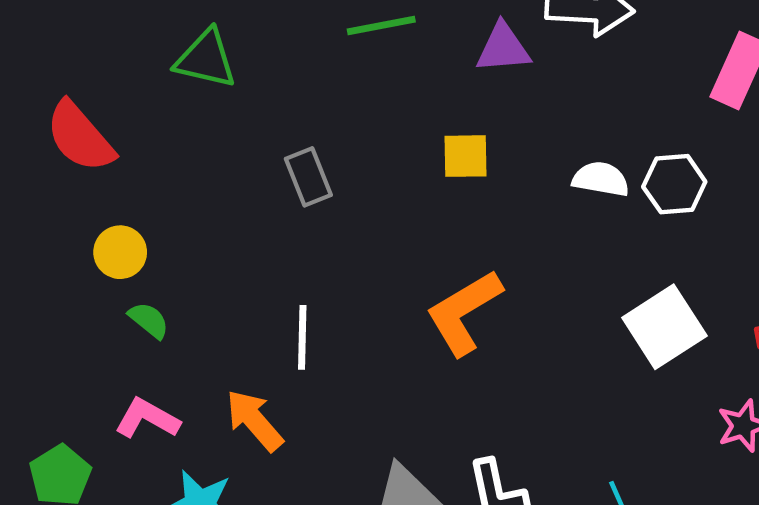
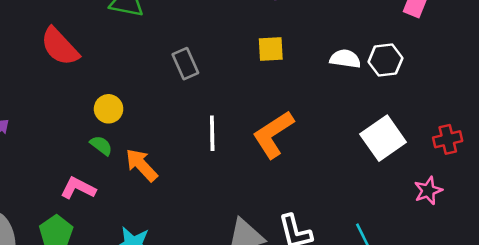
yellow circle: (120, 252) -> (109, 109), moved
white line: (302, 337) -> (212, 133), moved
pink L-shape: (147, 418) -> (78, 188), moved
orange arrow: (254, 420) -> (141, 165), moved

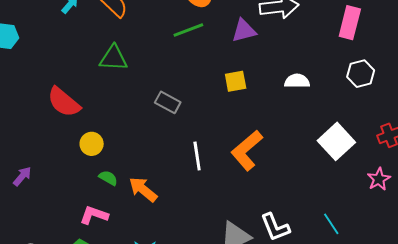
white hexagon: (385, 60) -> (361, 74), moved
gray rectangle: (185, 64) -> (168, 102), turned -30
yellow circle: (109, 109) -> (92, 144), moved

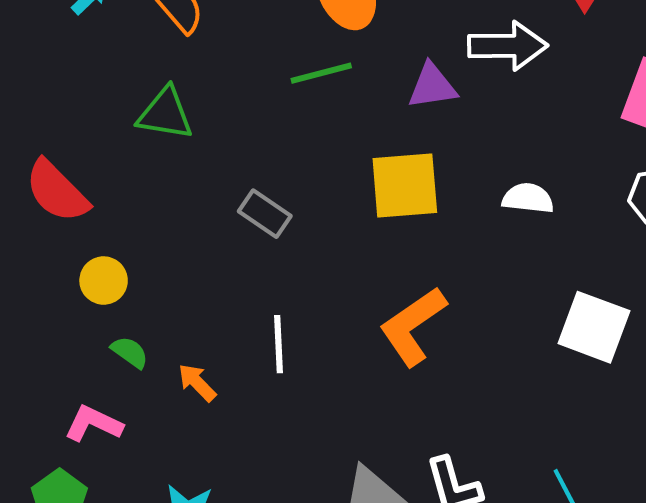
yellow square: (236, 81) -> (405, 186), size x1.6
white square: (336, 141) -> (594, 327), turned -33
white line: (197, 156) -> (278, 344), moved
orange arrow: (143, 189) -> (197, 383), size x0.7

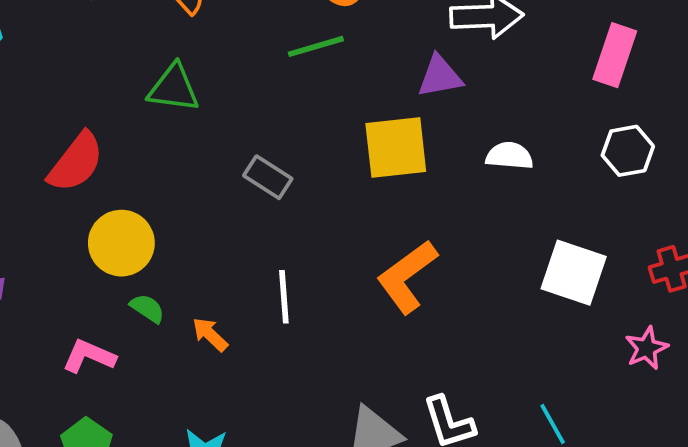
purple triangle: (432, 86) -> (440, 76), moved
red semicircle: (57, 191) -> (76, 162), turned -96
yellow circle: (104, 281) -> (121, 243), size x1.5
pink L-shape: (93, 424) -> (89, 356), moved

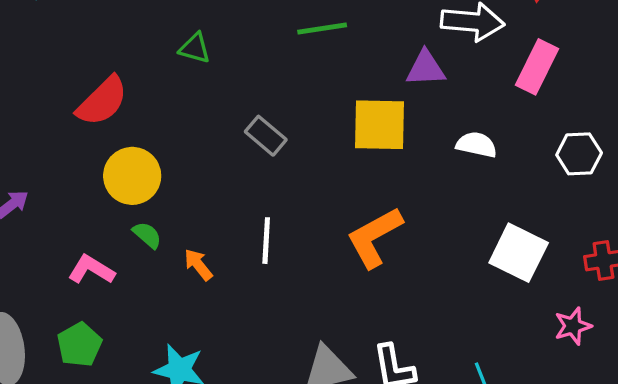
pink rectangle: (615, 55) -> (537, 67), moved
green triangle: (174, 88) -> (195, 48), size x0.7

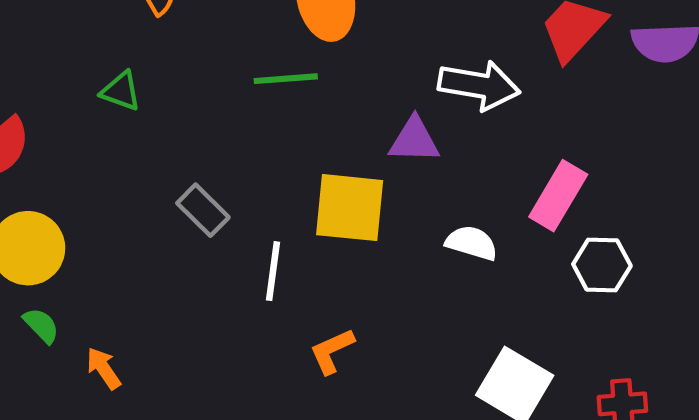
pink rectangle: (537, 67) -> (558, 196), moved
orange L-shape: (374, 237) -> (332, 351), size x0.6
white line: (266, 241) -> (273, 271), moved

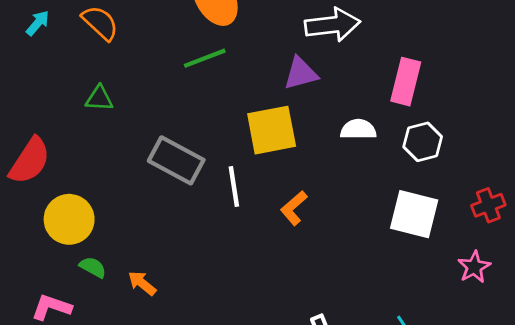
gray rectangle: (203, 210) -> (176, 160), size x1.5
white hexagon: (602, 265) -> (423, 142), moved
orange L-shape: (332, 351) -> (294, 208), moved

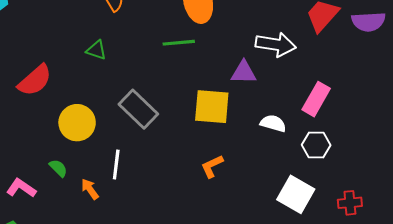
white line: (234, 186) -> (116, 165), moved
yellow circle: (69, 219) -> (77, 123), moved

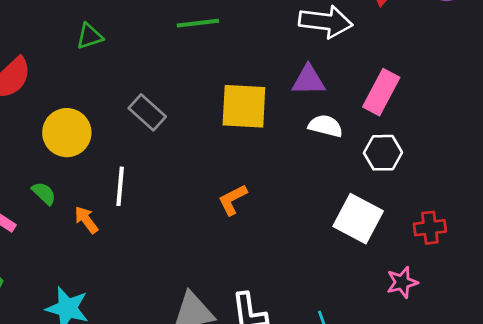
green triangle: (96, 50) -> (89, 36), turned -35
purple triangle: (244, 72) -> (308, 80), moved
gray rectangle: (138, 109) -> (147, 112), size x0.7
orange L-shape: (212, 166) -> (233, 200), moved

